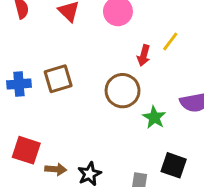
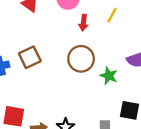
red arrow: (144, 55) -> (83, 23), moved

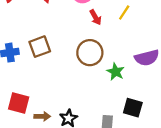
red arrow: (83, 23) -> (95, 17), turned -42

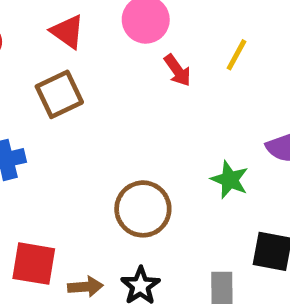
brown square: (40, 47) -> (59, 94), moved
brown circle: (90, 53) -> (143, 209), moved

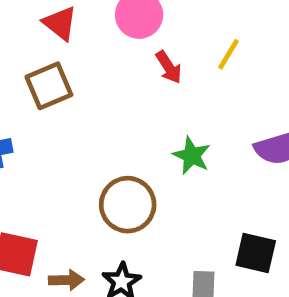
green star: (230, 180) -> (192, 156), moved

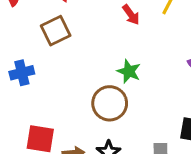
green star: (192, 156) -> (129, 71), moved

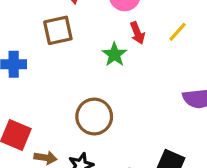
green star: (129, 71) -> (114, 54), moved

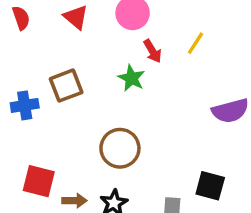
brown square: (58, 30) -> (66, 86), moved

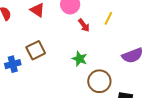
green star: (131, 78) -> (80, 59), moved
brown circle: (120, 148) -> (99, 81), moved

